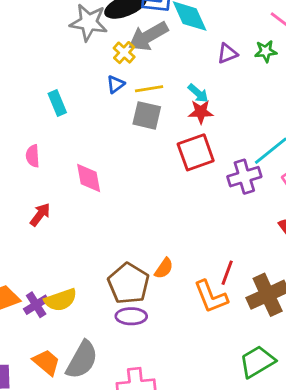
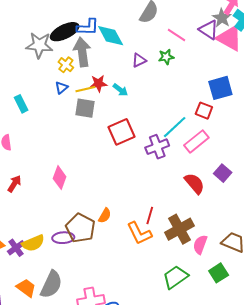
gray arrow: (148, 36) -> (82, 52), turned 116
red star: (201, 112) -> (99, 83), moved
pink diamond: (89, 178) -> (60, 178), moved, turned 35
purple ellipse: (131, 316) -> (63, 238), moved

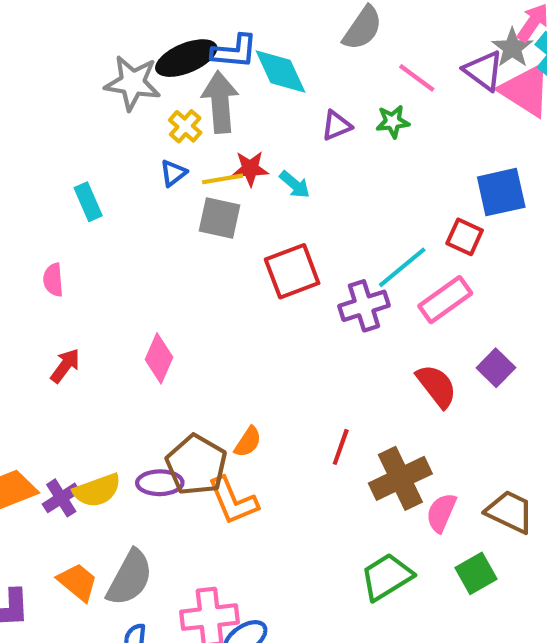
orange L-shape: (139, 233) -> (233, 501), moved

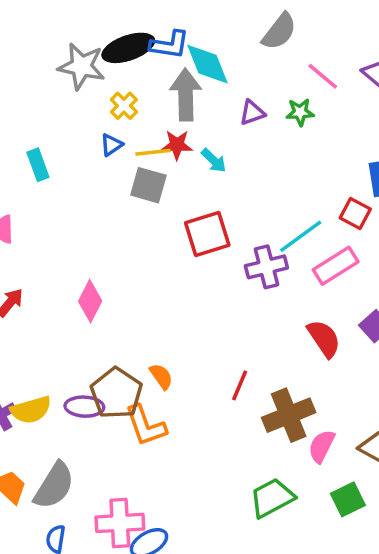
gray arrow: (220, 102) -> (186, 95), moved
orange semicircle: (248, 442) -> (161, 376), turned -72

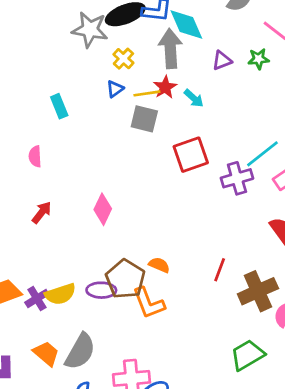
red star: (177, 145) -> (165, 87), turned -30
orange semicircle: (161, 376) -> (159, 265), turned -30

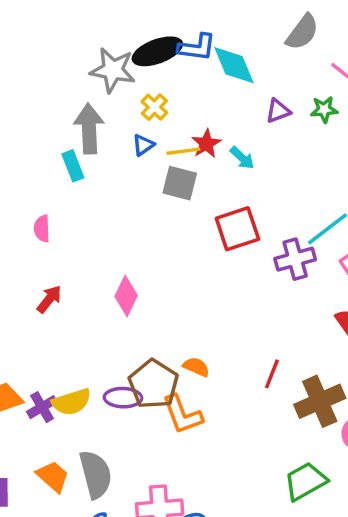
gray arrow: (170, 49) -> (89, 129), moved
gray semicircle: (80, 352) -> (96, 474), turned -45

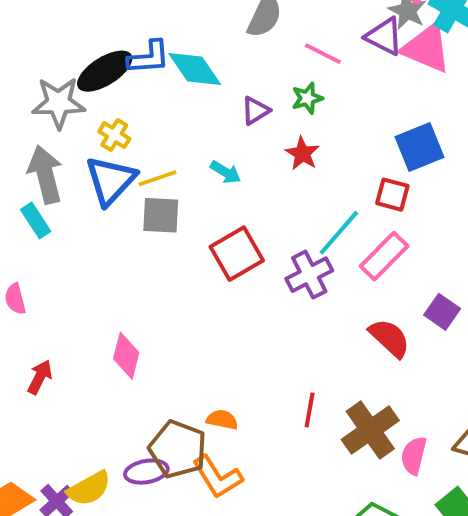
red star: (206, 144) -> (302, 154), moved
blue triangle: (143, 145) -> (111, 180), size x2.0

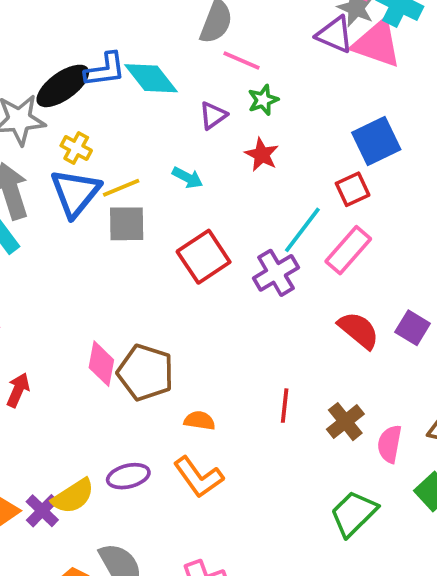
pink line: (323, 54) -> (242, 61), moved
red square: (392, 195) -> (353, 189), turned -36
purple square: (442, 312) -> (413, 328), moved
brown cross: (370, 430) -> (345, 422), size x0.7
brown pentagon: (178, 449) -> (145, 372), moved

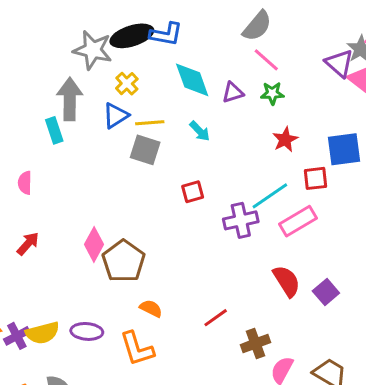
cyan diamond: (151, 78) -> (192, 80), moved
red star: (262, 155) -> (285, 140), moved
blue triangle: (75, 193) -> (116, 116), size x0.7
red square: (204, 257) -> (193, 192), size x0.6
red line: (285, 406) -> (216, 318), turned 30

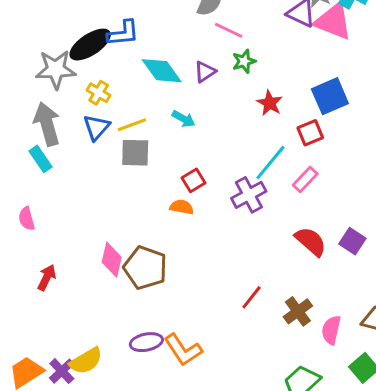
pink rectangle: (298, 221) -> (305, 179), size x0.7
orange semicircle: (151, 308) -> (182, 207), moved
purple ellipse: (87, 331) -> (146, 342), moved

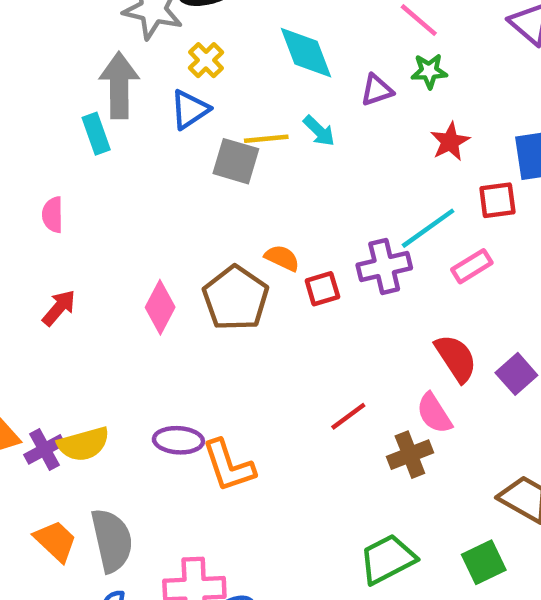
purple triangle: (205, 72) -> (377, 90), moved
yellow line: (132, 125) -> (266, 139), moved
red square: (193, 180) -> (322, 289), moved
brown pentagon: (145, 268) -> (236, 298), moved
pink semicircle: (331, 330) -> (434, 413), moved, turned -60

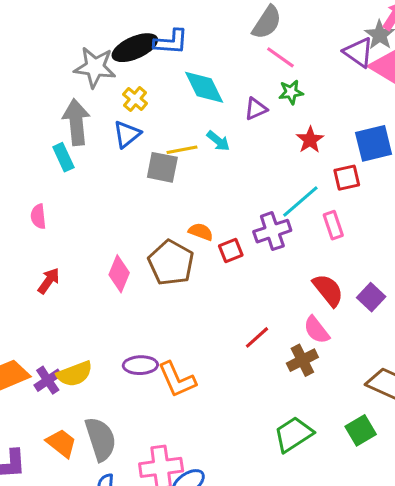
pink rectangle: (472, 266) -> (333, 225), turned -72

